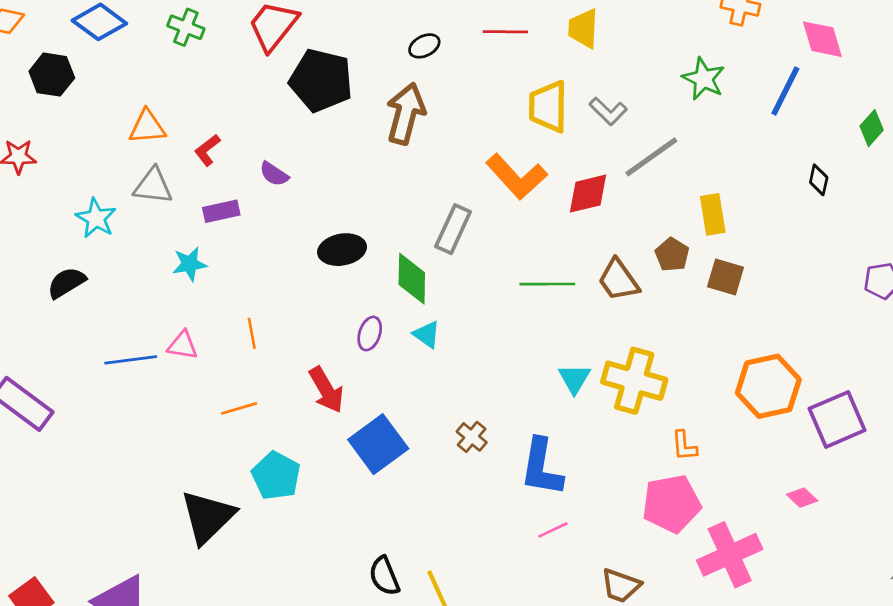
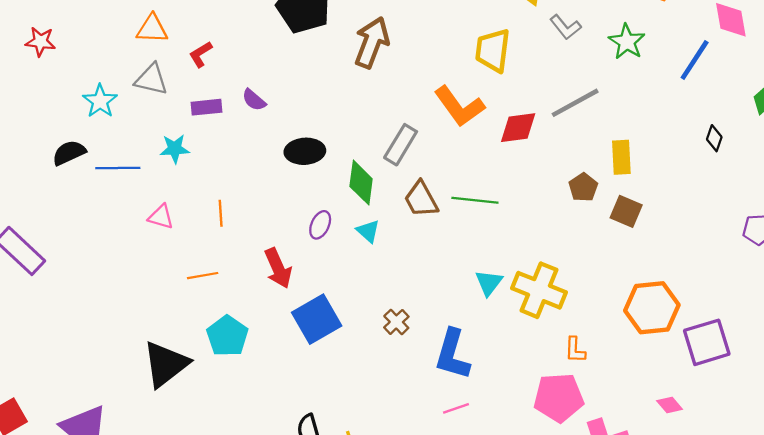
gray L-shape: (608, 111) -> (566, 27), moved
purple semicircle: (274, 174) -> (254, 100), moved
brown trapezoid: (618, 280) -> (421, 199), moved
blue line: (131, 360) -> (118, 168), moved

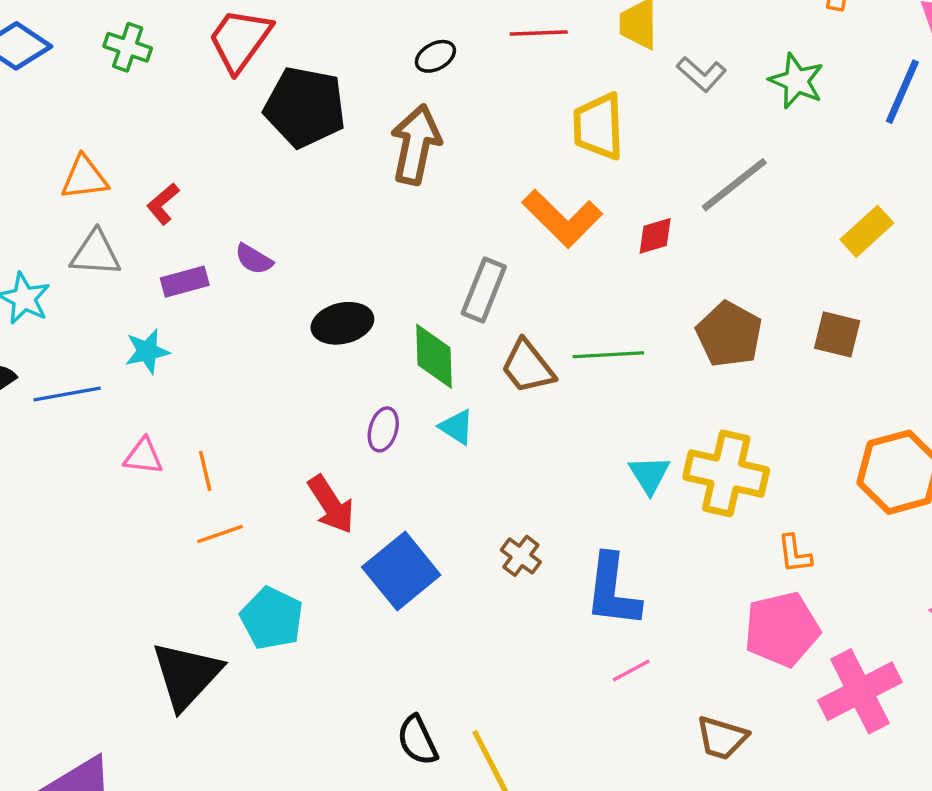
red diamond: (518, 128) -> (655, 236), size x0.7
yellow rectangle: (621, 157) -> (867, 231), moved, turned 60
brown pentagon: (583, 187) -> (729, 334), moved, size x1.5
orange line: (221, 213) -> (205, 471), moved

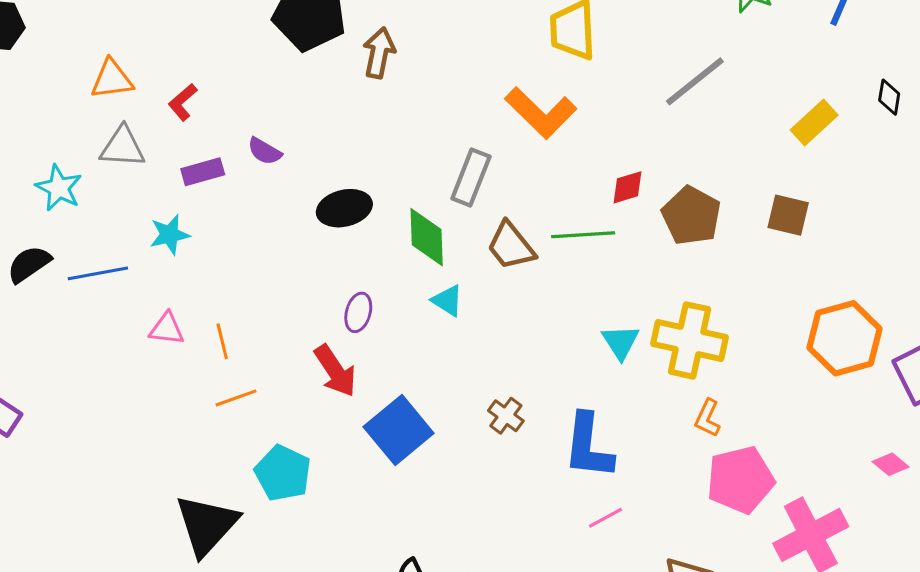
brown arrow: (416, 144) -> (379, 53), moved, size x0.7
red diamond: (655, 236) -> (628, 187), moved
purple ellipse: (383, 429) -> (358, 312), moved
orange L-shape: (795, 554) -> (708, 418), moved, turned 33

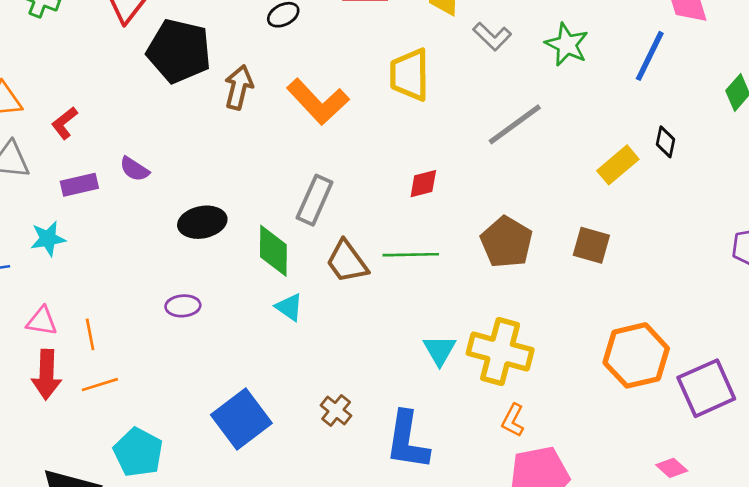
black diamond: (889, 97) -> (665, 142), moved
orange L-shape: (541, 113) -> (318, 102), moved
red diamond: (628, 187) -> (423, 184), moved
purple ellipse: (358, 312) -> (183, 306), moved, turned 68
red arrow: (335, 371) -> (47, 375), moved, turned 33

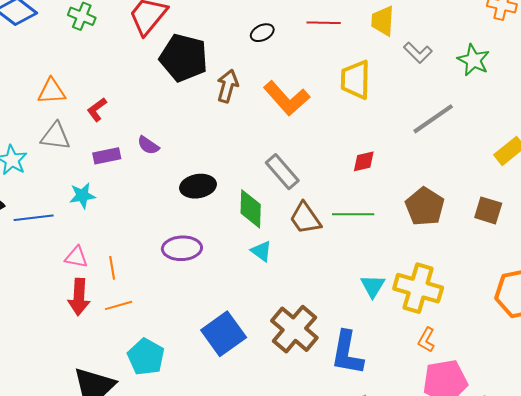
gray rectangle: (315, 200) -> (282, 172), turned -66
purple ellipse: (183, 306) -> (182, 248), size x1.5
brown cross: (336, 410) -> (294, 329), size x2.0

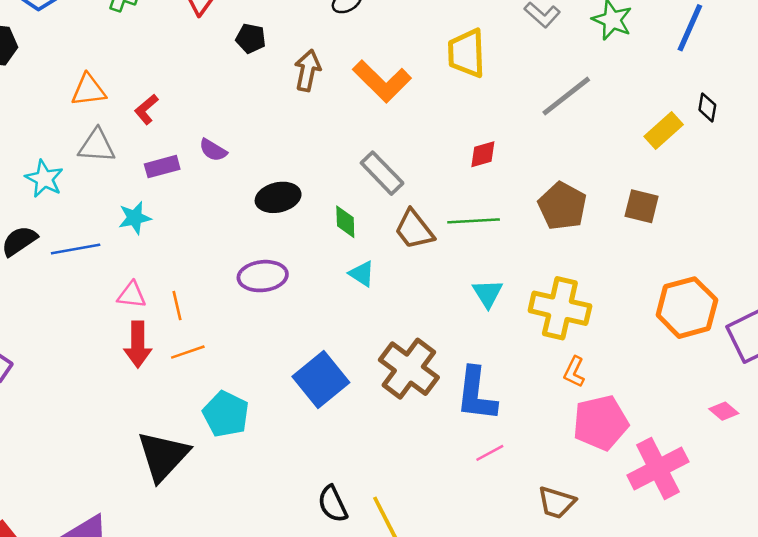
black pentagon: (184, 58) -> (251, 38), size x0.5
green diamond: (251, 209) -> (345, 222), size x0.7
cyan triangle: (373, 286) -> (488, 293), moved

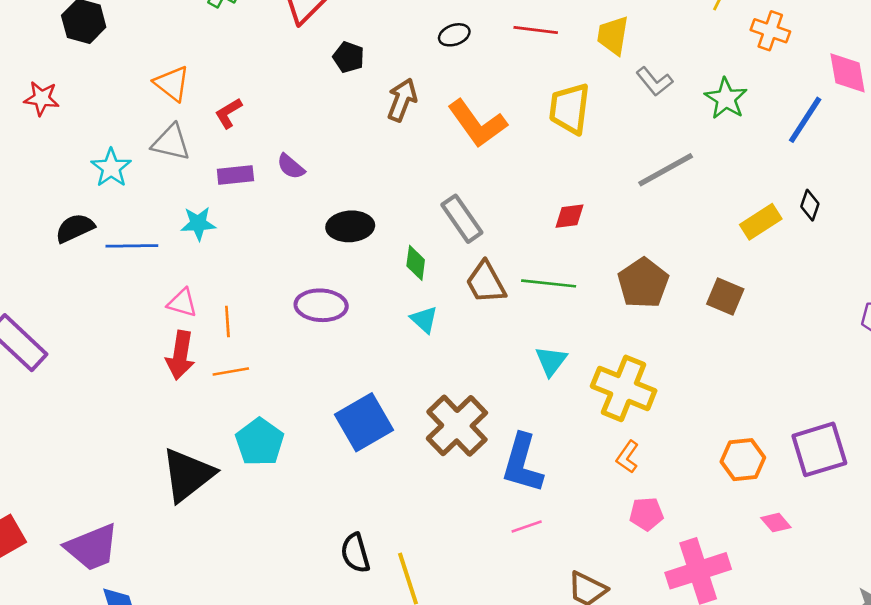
orange triangle: (89, 90) -> (172, 83), turned 36
orange hexagon: (687, 308) -> (743, 460), moved, size x0.7
pink pentagon: (601, 423) -> (646, 514), size x0.6

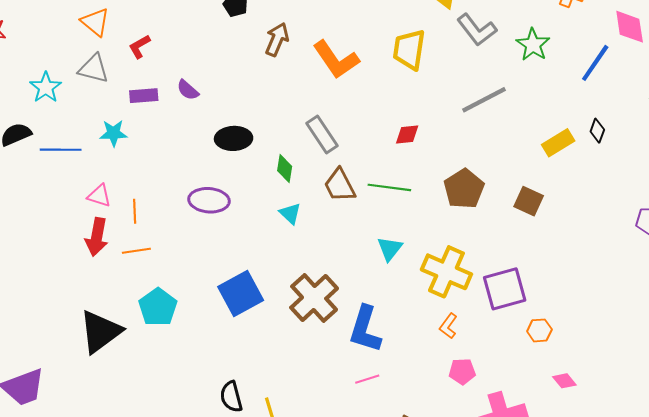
gray L-shape: (654, 82) -> (477, 30), size x1.4
purple square: (819, 449) -> (505, 289), moved
orange hexagon: (743, 460) -> (539, 330), size x0.7

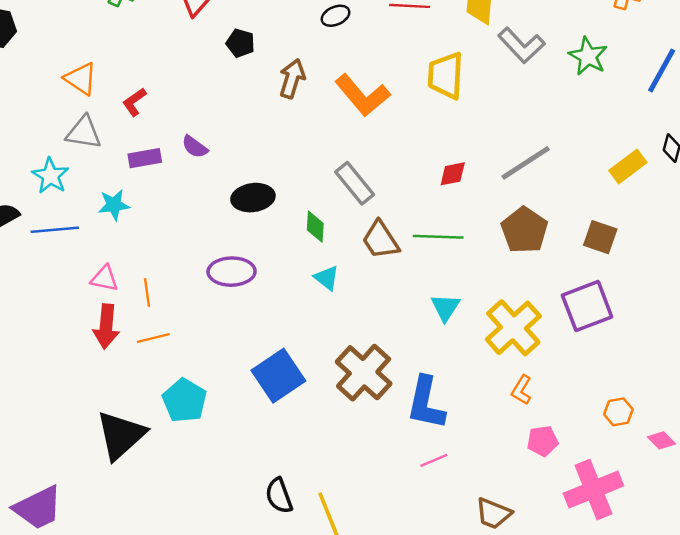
cyan star: (46, 87) -> (50, 176), moved
gray line: (484, 100) -> (526, 163), moved
yellow cross: (446, 272) -> (513, 328), turned 30
purple square: (505, 289) -> (587, 306), moved
orange hexagon: (539, 330) -> (618, 412), moved

